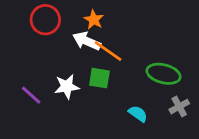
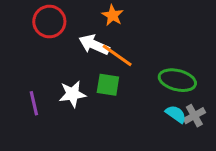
orange star: (94, 20) -> (113, 15), moved
purple line: (31, 95) -> (34, 103), turned 35
cyan semicircle: (138, 114) -> (176, 114), moved

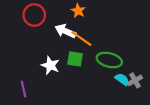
green ellipse: (177, 80) -> (109, 60), moved
white star: (72, 94) -> (50, 65), turned 30
purple line: (34, 103) -> (24, 89), moved

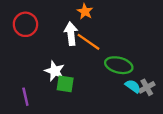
red circle: (34, 15) -> (25, 24), moved
white arrow: (65, 31) -> (71, 34), turned 60
green square: (75, 59) -> (65, 84), moved

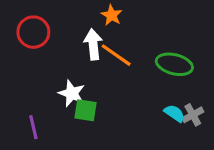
green ellipse: (119, 65) -> (174, 64), moved

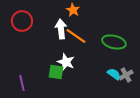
white star: (72, 93) -> (66, 62), moved

